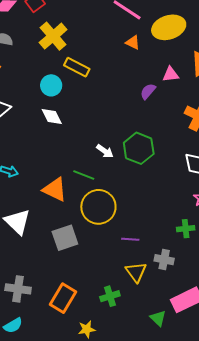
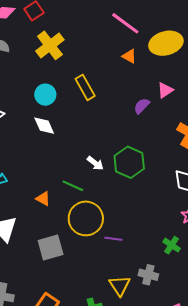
yellow rectangle: (77, 67) -> (85, 87), moved, turned 30
pink triangle: (171, 74) -> (165, 90), turned -30
orange triangle: (55, 189) -> (43, 199), size x0.6
green cross: (186, 229) -> (172, 245), turned 36
purple line: (130, 239) -> (113, 239), moved

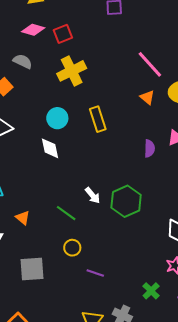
purple semicircle: (142, 106) -> (149, 148), turned 126
orange triangle: (43, 199) -> (23, 218), moved
yellow circle: (86, 218) -> (72, 248), size x0.5

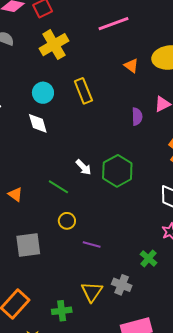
pink line: (150, 64) -> (113, 24), moved, turned -64

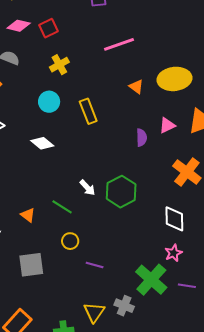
yellow cross: (54, 45) -> (59, 65), size x0.7
cyan circle: (43, 93) -> (49, 102), moved
white diamond: (38, 123) -> (42, 143), turned -35
orange triangle: (15, 194) -> (28, 215), moved
green cross: (149, 258) -> (151, 280), size x1.8

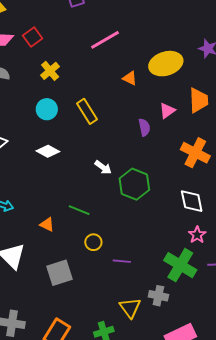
white arrow: (87, 188) -> (103, 167), moved

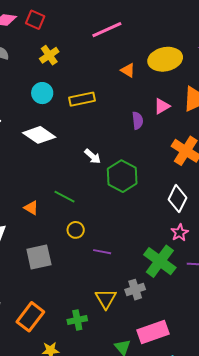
red square: (33, 37) -> (35, 20), turned -36
yellow rectangle: (87, 111) -> (82, 99), turned -75
white diamond: (48, 151) -> (39, 135), size x1.4
white diamond: (192, 201) -> (178, 199), turned 32
gray cross: (158, 296) -> (135, 290), turned -36

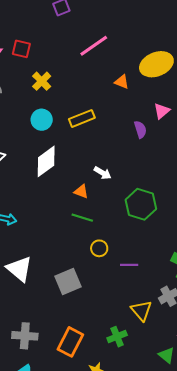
white diamond: (39, 135) -> (46, 161), turned -60
green hexagon: (122, 176) -> (141, 204), moved
orange triangle: (31, 208) -> (81, 191), moved

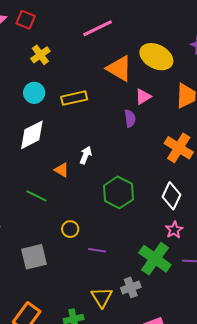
yellow ellipse: (156, 64) -> (156, 57), turned 40
orange triangle: (122, 82) -> (119, 68), size x1.8
pink triangle: (162, 111) -> (143, 97), moved
white arrow: (103, 173) -> (86, 155), turned -108
green line: (82, 218) -> (36, 196), moved

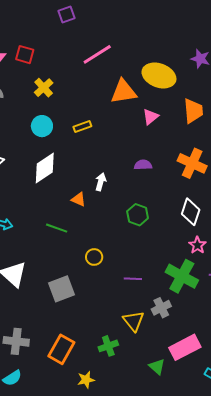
orange triangle: (119, 68) -> (124, 92), turned -32
yellow rectangle: (74, 98) -> (82, 127), size x0.7
purple semicircle: (130, 118) -> (143, 165), moved, turned -78
green hexagon: (118, 192) -> (138, 215), size x0.7
purple line: (97, 250) -> (133, 279), moved

